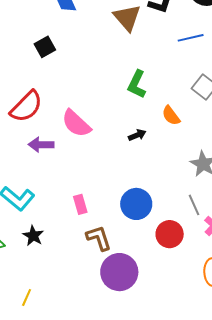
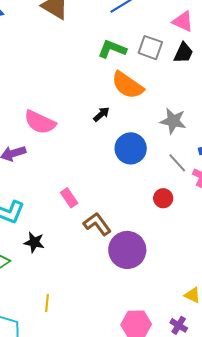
green L-shape: (137, 84) -> (112, 49), moved, turned 104
orange semicircle: (171, 116) -> (127, 85), size x1.6
blue circle: (136, 204) -> (131, 148), moved
red circle: (170, 234) -> (163, 198), size x0.7

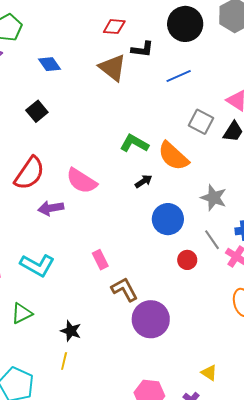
green L-shape: (112, 49) -> (134, 143), moved
red circle: (163, 198) -> (187, 260), moved
black star: (34, 242) -> (71, 331), moved

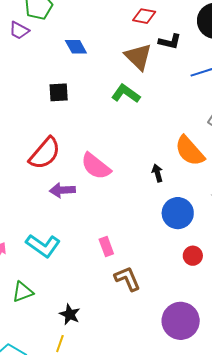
black square: (37, 111) -> (59, 92), turned 30
green L-shape: (134, 143) -> (126, 94), moved
black arrow: (144, 181) -> (157, 173), turned -78
purple circle: (151, 319) -> (181, 321), moved

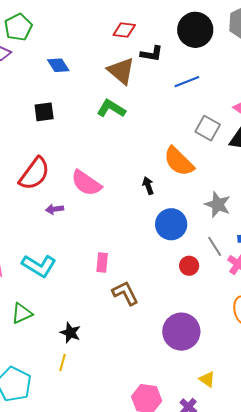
purple arrow: (62, 190) -> (55, 209), size x0.7
pink rectangle: (106, 247) -> (102, 262), turned 30

